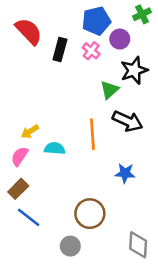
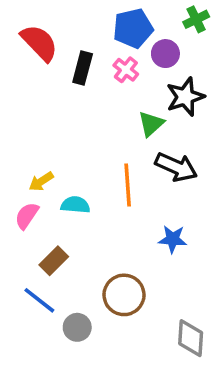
brown rectangle: (18, 189) -> (54, 261), moved
gray circle: (70, 246) -> (77, 327), moved

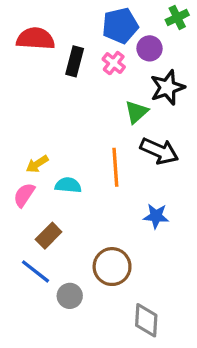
red semicircle: (39, 43) -> (36, 39), turned -42
gray diamond: (191, 338) -> (146, 320), moved

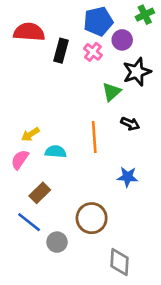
black arrow: (159, 151) -> (130, 124), size x0.6

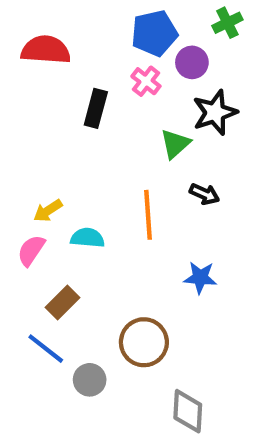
black rectangle: (61, 51) -> (96, 108), moved

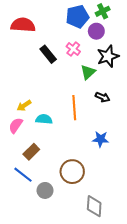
green cross: (227, 23) -> (103, 11), moved
pink cross: (146, 81) -> (73, 49), moved
black rectangle: (96, 108) -> (48, 54), turned -54

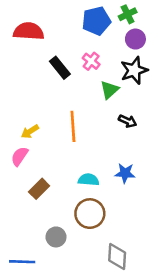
purple circle: (96, 31) -> (135, 39), moved
orange line: (74, 108) -> (73, 126), moved
cyan semicircle: (44, 119) -> (89, 180), moved
blue line: (23, 175) -> (22, 262), moved, turned -36

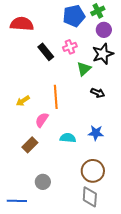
pink cross: (91, 61) -> (70, 47), turned 32
pink semicircle: (20, 156) -> (42, 120), moved
brown circle: (90, 214) -> (93, 171), moved

